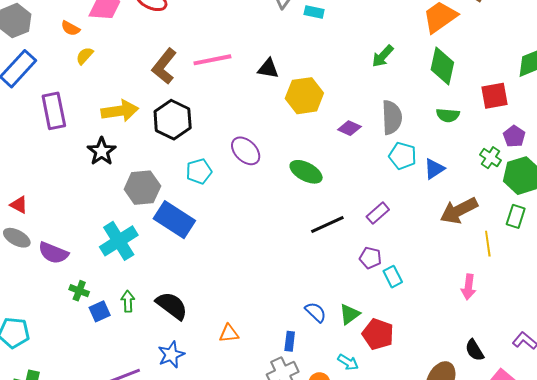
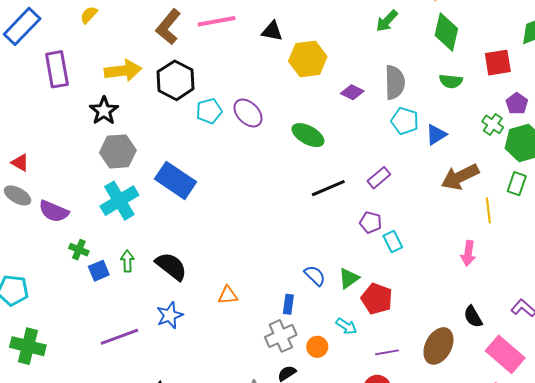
cyan pentagon: (199, 171) -> (209, 111), moved
gray hexagon: (142, 188) -> (118, 151), moved

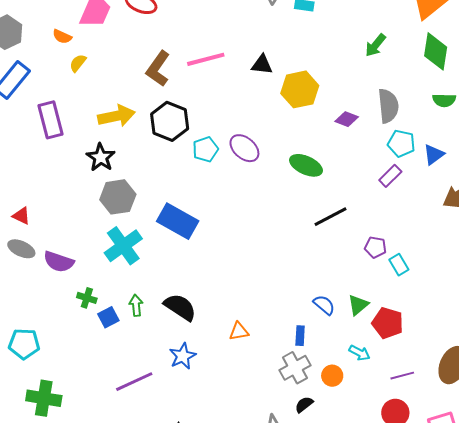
purple rectangle: (379, 178) -> (390, 176), moved

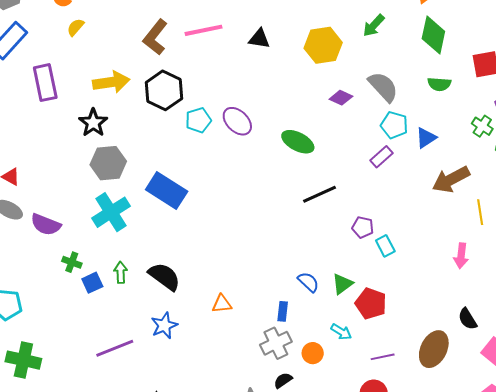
yellow hexagon: (300, 89) -> (323, 45), moved
gray semicircle: (388, 106) -> (383, 87), turned -40

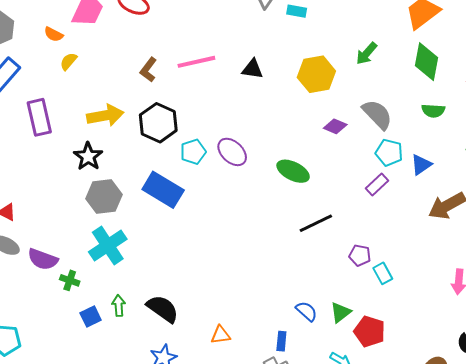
brown L-shape: (155, 37) -> (148, 70), size x0.7
blue rectangle: (167, 190) -> (163, 190), moved
green cross: (72, 262) -> (70, 280), moved

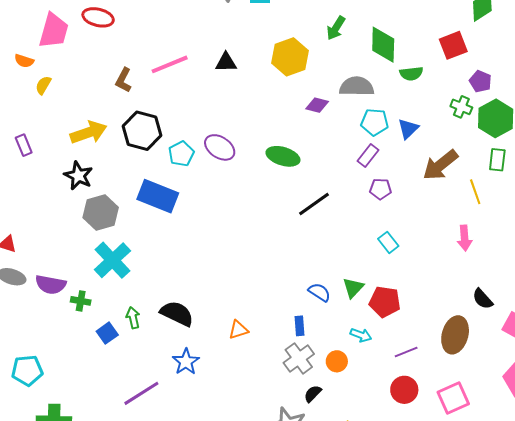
green diamond: (426, 62) -> (383, 45), moved
gray semicircle: (377, 114) -> (357, 86), turned -36
purple rectangle: (39, 117) -> (24, 145), size x0.6
purple pentagon: (360, 255) -> (381, 189), moved

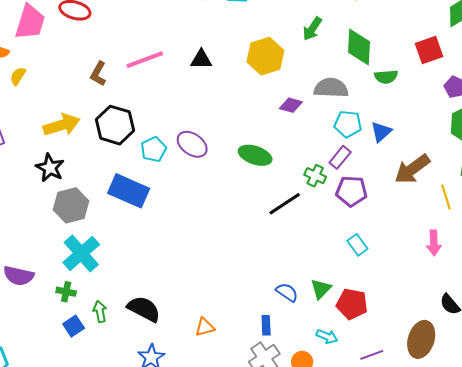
green cross: (461, 107) -> (315, 176), moved
purple pentagon: (381, 189) -> (351, 191), size x1.4
green cross: (81, 301) -> (66, 292), moved

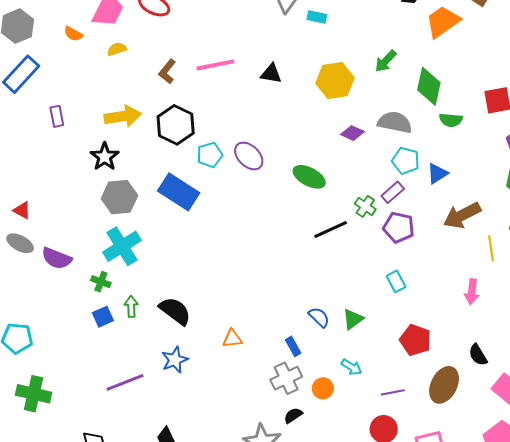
yellow semicircle: (18, 76) -> (117, 49), moved, turned 30
red pentagon: (352, 304) -> (415, 340), moved
blue rectangle: (266, 325) -> (293, 346), turned -36

